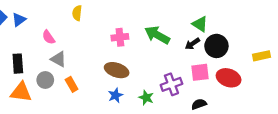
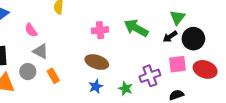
green triangle: (200, 24) -> (177, 17), turned 35

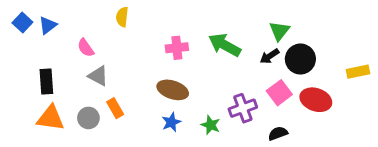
pink square: (177, 64) -> (279, 93), turned -30
gray circle: (28, 72) -> (88, 118), moved

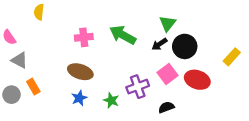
yellow rectangle: (358, 72) -> (232, 57), turned -36

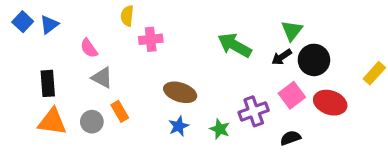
pink cross: (84, 37) -> (151, 39), moved

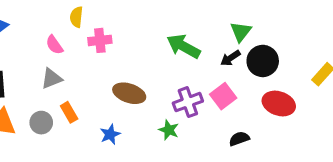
pink semicircle: (89, 48) -> (54, 45), moved
gray triangle: (102, 78) -> (51, 79), turned -50
pink square: (292, 95) -> (223, 96), moved
purple cross: (254, 111) -> (188, 102), moved
blue star: (179, 126) -> (110, 134), moved

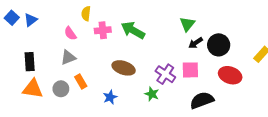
green triangle: (241, 32) -> (187, 24), moved
green arrow: (183, 46) -> (133, 30), moved
pink square: (223, 96) -> (190, 70), turned 36
purple cross: (188, 102) -> (165, 74), turned -36
black semicircle: (239, 139) -> (202, 100), size x1.6

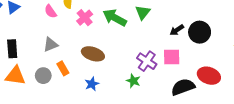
green triangle: (187, 24) -> (143, 12), moved
pink cross: (103, 30) -> (85, 18), turned -35
pink semicircle: (70, 33) -> (50, 11), moved
brown ellipse: (124, 68) -> (93, 54), moved
red ellipse: (230, 75) -> (209, 76), moved

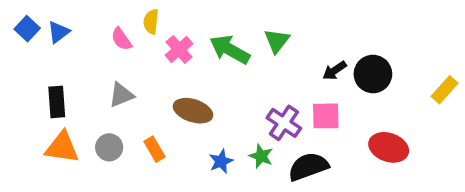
orange rectangle: (63, 68) -> (155, 149), moved
blue star: (92, 84) -> (221, 161), moved
black semicircle: (183, 87) -> (308, 167), moved

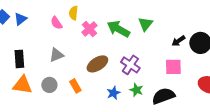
brown ellipse: (193, 111) -> (97, 64), turned -50
purple cross: (284, 123) -> (130, 65), moved

